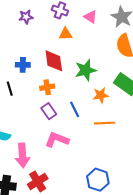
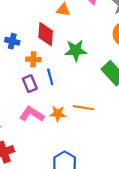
blue cross: (23, 65) -> (12, 41), moved
orange star: (101, 95) -> (58, 114), moved
blue line: (75, 109) -> (50, 77), moved

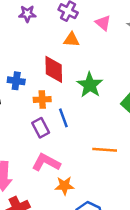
green star: (76, 50) -> (90, 85), turned -30
orange star: (58, 114) -> (64, 186), moved

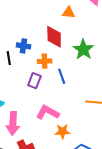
purple rectangle: (41, 128) -> (34, 81), moved, turned 49

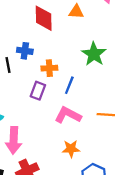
red diamond: (54, 37) -> (44, 18), moved
blue line: (62, 76) -> (69, 85), turned 42
pink L-shape: (48, 112) -> (68, 115), moved

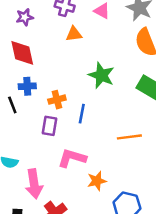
red diamond: (44, 18) -> (22, 53), moved
pink L-shape: (68, 115) -> (72, 158), moved

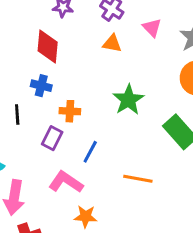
black line: (12, 105) -> (17, 115), moved
blue line: (82, 114) -> (90, 152), moved

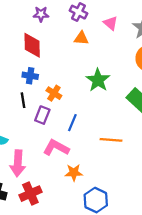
orange cross: (70, 111) -> (54, 93), turned 35
black line: (17, 115) -> (23, 100), moved

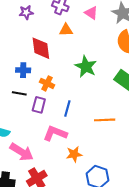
red diamond: (32, 45) -> (41, 48), moved
black line: (23, 100) -> (19, 93), turned -64
pink arrow: (18, 163) -> (22, 152), turned -55

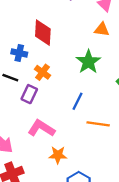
orange triangle: (66, 30) -> (102, 29), moved
blue line: (67, 108) -> (78, 101), moved

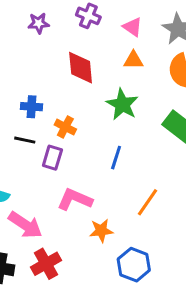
red diamond: (43, 33) -> (81, 68), moved
orange line: (98, 124) -> (147, 202), moved, turned -55

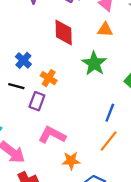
blue cross: (32, 107) -> (23, 60), turned 35
blue line: (116, 158) -> (110, 113), moved

